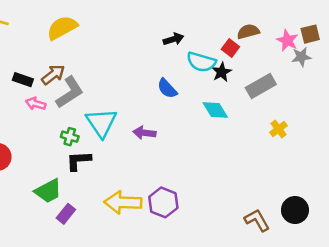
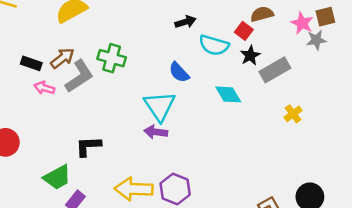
black star: (222, 72) -> (250, 56), moved
cyan triangle: (101, 123) -> (160, 106), moved
purple arrow: (144, 133) -> (156, 132), moved
green cross: (70, 137) -> (112, 58), moved, size x1.5

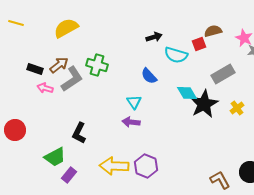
red square: (244, 31) -> (199, 44), turned 32
black star: (250, 56) -> (204, 104), moved, size x1.8
cyan triangle: (160, 106) -> (134, 102), size x0.6
black L-shape: (88, 146) -> (79, 133), turned -60

